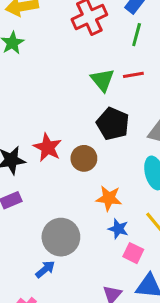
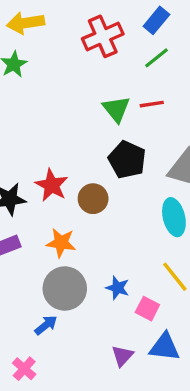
green line: (137, 35) -> (156, 58), turned 35
orange star: (109, 198) -> (61, 243), moved
blue star: (118, 229) -> (118, 288), moved

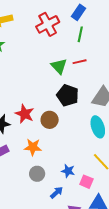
green line: (156, 58) -> (80, 34), turned -35
gray circle: (65, 289) -> (37, 174), size x0.6
blue arrow: (46, 325) -> (57, 192), moved

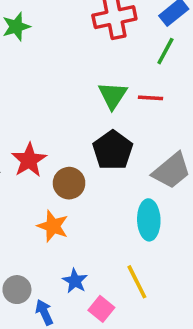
orange star: (33, 147) -> (53, 226), moved
gray circle: (37, 174) -> (17, 290), moved
blue arrow: (57, 192) -> (44, 312), turned -88

